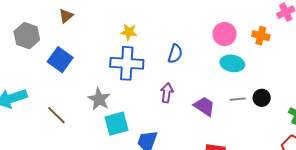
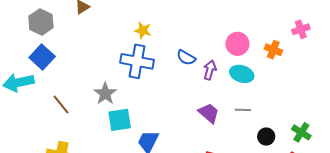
blue semicircle: (175, 54) -> (186, 58), turned 96
blue square: (60, 60) -> (42, 57), moved
purple arrow: (167, 93) -> (210, 70), moved
black circle: (262, 98) -> (266, 137), moved

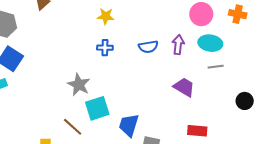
blue semicircle: (186, 58) -> (148, 47), moved, turned -30
blue cross: (137, 61) -> (105, 48), size x0.5
brown line: (61, 104) -> (73, 127), moved
gray line: (243, 110) -> (216, 67), moved

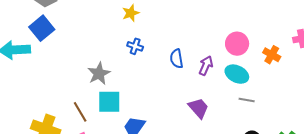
yellow star: (106, 16) -> (131, 13), moved, turned 30
blue semicircle: (148, 47) -> (177, 59), turned 72
gray line: (216, 67) -> (247, 100), moved

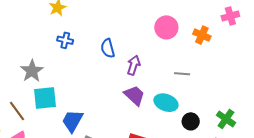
purple arrow: (206, 66) -> (134, 65), moved
cyan ellipse: (237, 74) -> (166, 103), moved
gray line: (247, 100) -> (182, 74), moved

